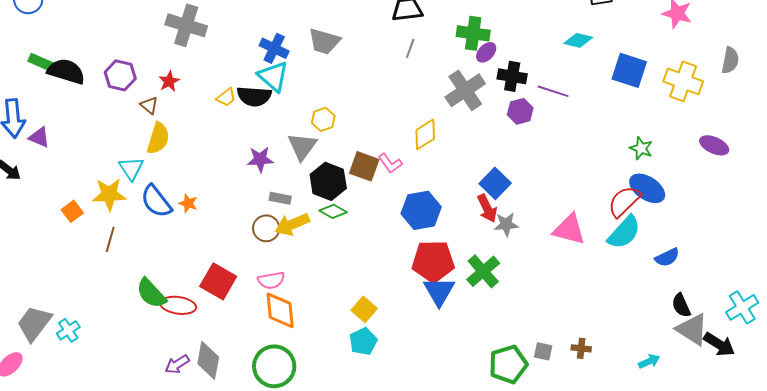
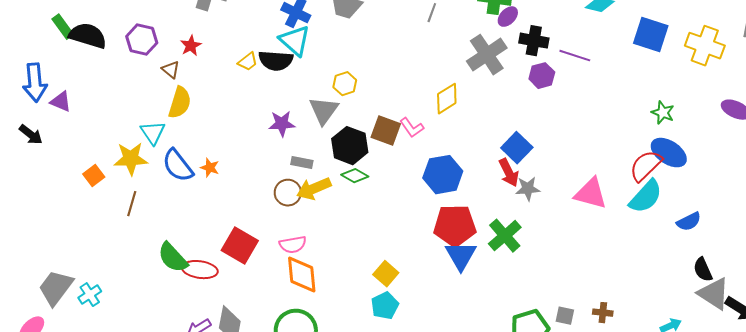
green rectangle: (41, 62) -> (63, 27), turned 30

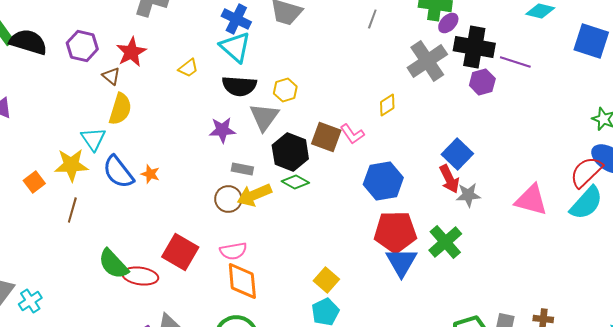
black cross: (534, 41) -> (474, 47), size x1.4
red star: (191, 46) -> (131, 52), size x1.4
black semicircle: (276, 61) -> (239, 86), moved
yellow diamond: (447, 99) -> (387, 105), size x0.7

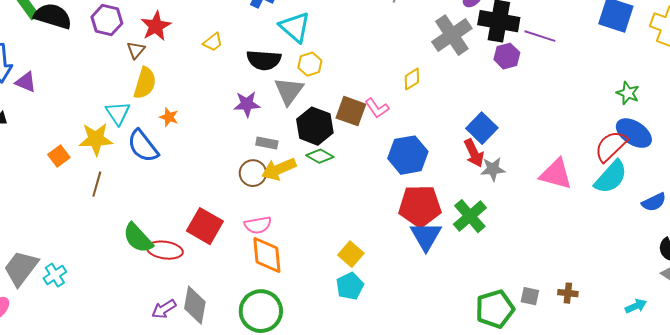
cyan triangle: (235, 47) -> (295, 27), moved
brown triangle: (111, 76) -> (136, 50), turned 30
orange star: (150, 174) -> (169, 117), moved

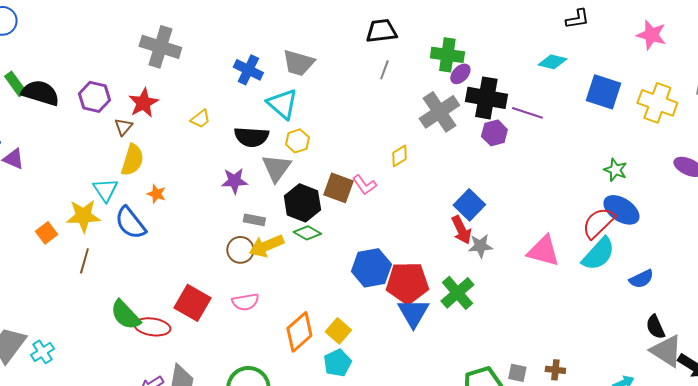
blue hexagon: (408, 155) -> (371, 268), moved
orange diamond: (267, 255) -> (299, 332), moved, turned 54

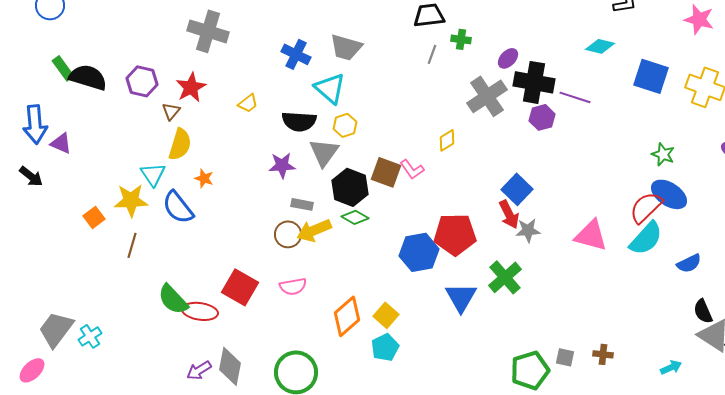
green cross: (447, 55) -> (461, 39), moved, size x0.6
red pentagon: (407, 283) -> (455, 234), moved

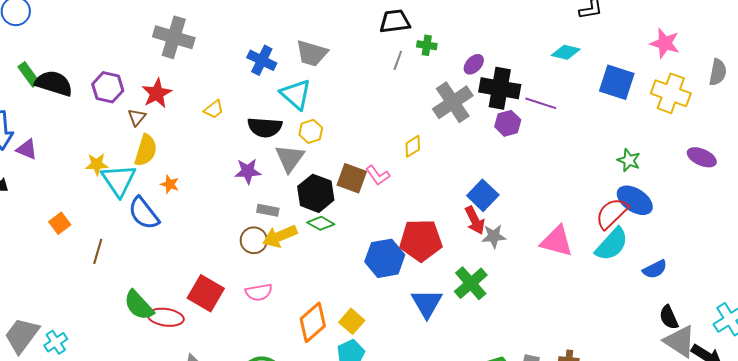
pink star: (699, 19) -> (665, 43), moved
cyan triangle: (153, 174) -> (119, 180), size x1.4
yellow star: (131, 200) -> (97, 164), moved, size x0.7

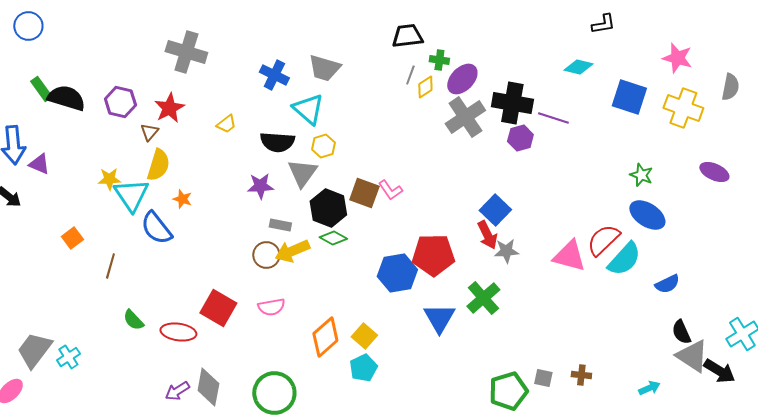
purple ellipse: (474, 64) -> (462, 79), moved, size x1.5
yellow diamond: (413, 146) -> (425, 87), moved
red semicircle: (612, 213) -> (603, 240), moved
green semicircle: (139, 305) -> (133, 320), moved, size x0.7

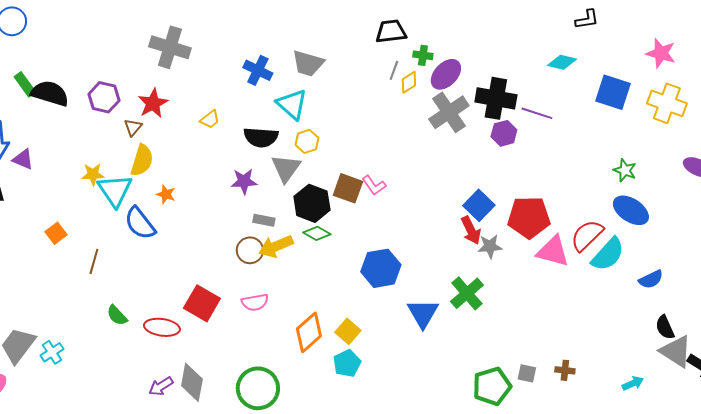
red pentagon: (433, 255) -> (529, 217), moved

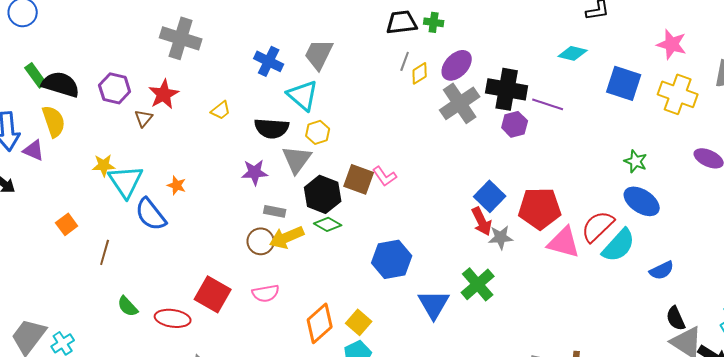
green cross: (423, 55) -> (434, 22), moved
gray trapezoid: (308, 63) -> (319, 54), turned 100
yellow semicircle: (142, 160) -> (54, 121), moved, turned -36

